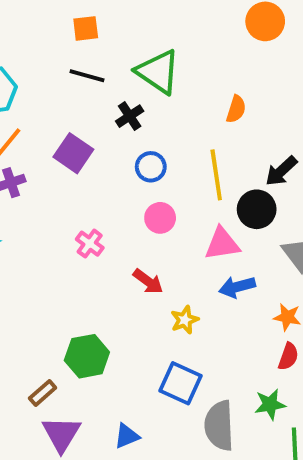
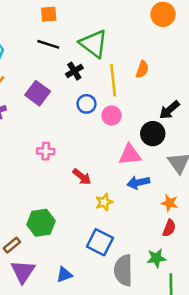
yellow line: (216, 175) -> (113, 80), moved
pink circle: (160, 218) -> (111, 116), moved
pink cross: (90, 244) -> (46, 151), turned -36

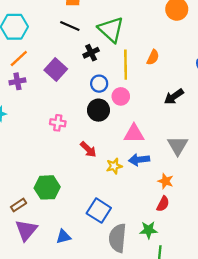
black circle: (153, 134) -> (98, 110), moved
yellow star: (104, 202) -> (114, 166), moved

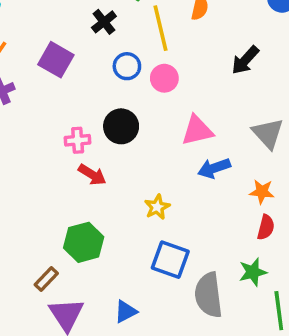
black circle: (98, 110) -> (121, 126), moved
red arrow: (88, 149) -> (92, 175), moved
yellow star: (114, 166) -> (157, 207), moved

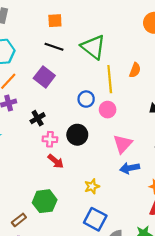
black cross: (104, 22) -> (38, 118), moved
purple square: (56, 60) -> (44, 77), moved
pink triangle: (197, 130) -> (123, 144), turned -42

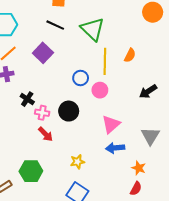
black cross: (38, 118) -> (27, 99), moved, turned -32

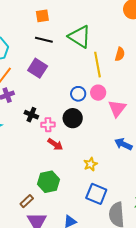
blue circle: (81, 78) -> (78, 94), moved
pink triangle: (111, 124) -> (117, 108), moved
blue arrow: (115, 148) -> (123, 144), turned 42

